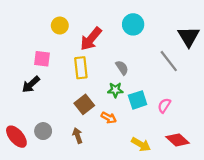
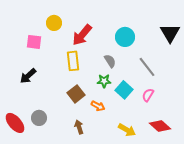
cyan circle: (133, 24) -> (125, 37), moved
pink square: (42, 59) -> (34, 42), moved
gray line: (169, 61) -> (147, 67), moved
cyan square: (138, 100) -> (124, 90), turned -30
brown arrow: (78, 135) -> (79, 127), moved

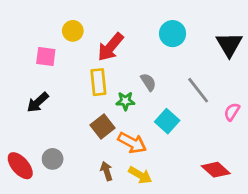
cyan circle: (125, 37) -> (173, 34), moved
green star: (104, 81) -> (125, 101), moved
pink semicircle: (148, 95) -> (232, 112), moved
orange arrow: (98, 106) -> (132, 143), size x1.5
yellow arrow: (127, 130) -> (140, 175), moved

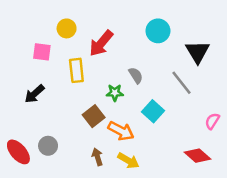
black triangle: (229, 44) -> (198, 52), moved
yellow rectangle: (98, 82) -> (76, 70), moved
pink semicircle: (232, 112) -> (212, 121), moved

